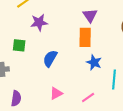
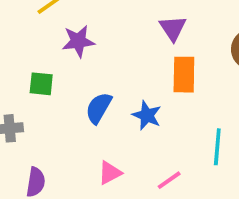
orange rectangle: (85, 37) -> (184, 75), moved
blue star: (94, 62) -> (147, 115), moved

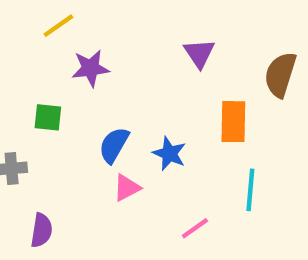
orange rectangle: (184, 75) -> (233, 122), moved
pink triangle: (110, 173) -> (127, 188), moved

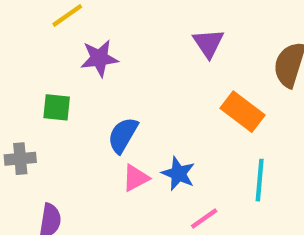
orange rectangle: (233, 122) -> (243, 112), turned -54
blue star: (169, 154) -> (178, 174), moved

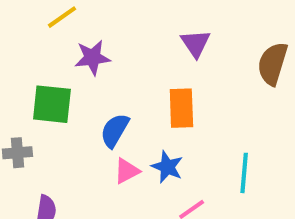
green square: (57, 107) -> (52, 104), size x1.5
orange rectangle: (243, 112) -> (181, 108), moved, turned 51

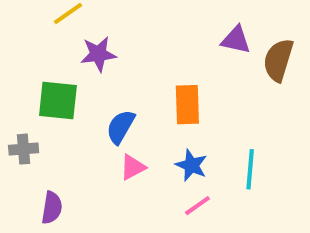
purple triangle: (196, 43) -> (236, 40), moved, turned -44
blue star: (167, 167) -> (191, 165), moved

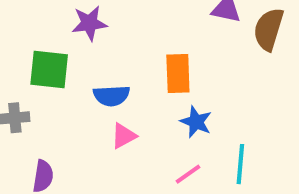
blue semicircle: (121, 127) -> (111, 96), turned -123
blue star: (191, 165) -> (196, 122), moved
cyan line: (250, 169) -> (240, 164), moved

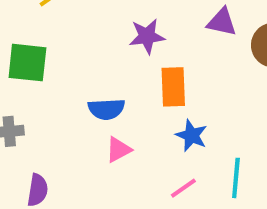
purple star: (89, 23) -> (147, 36), moved
green square: (49, 70) -> (27, 63), moved

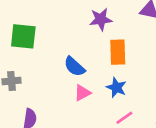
blue semicircle: (106, 109) -> (74, 67), turned 45
blue star: (191, 135) -> (116, 88), moved

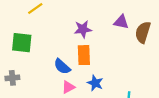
orange rectangle: (118, 52) -> (84, 55), moved

